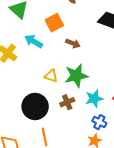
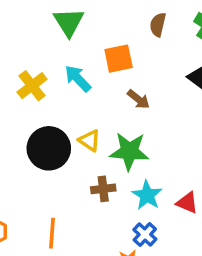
cyan star: (94, 99) -> (147, 195), turned 30
black circle: (35, 106) -> (49, 148), moved

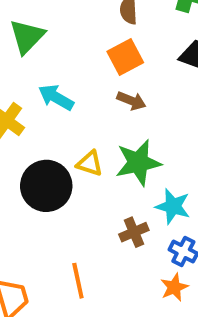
green triangle: (69, 22) -> (27, 37), turned 32
orange square: (119, 59) -> (125, 57), moved
brown cross: (103, 189) -> (134, 232), moved

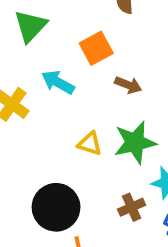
orange square: (125, 57) -> (96, 48), moved
black circle: (46, 186) -> (56, 207), moved

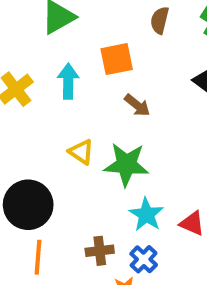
cyan arrow: (58, 82) -> (68, 81), turned 44
brown cross: (132, 207) -> (100, 251), moved

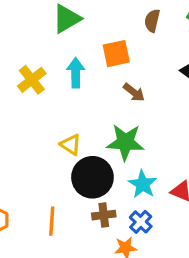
yellow triangle: (81, 152) -> (71, 145), moved
black circle: (28, 205) -> (92, 177), moved

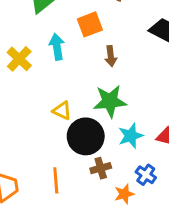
brown arrow: (134, 92) -> (111, 56), turned 54
cyan star: (143, 184) -> (131, 136), turned 30
blue cross: (141, 222) -> (146, 175), moved

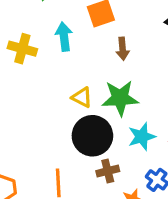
yellow cross: (19, 59) -> (22, 49), turned -30
yellow triangle: (62, 111) -> (82, 97), moved

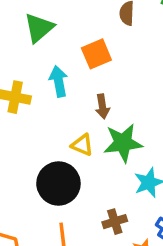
brown arrow: (123, 49) -> (102, 106), moved
black circle: (92, 136) -> (58, 183), moved

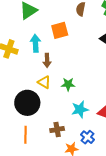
brown arrow: (102, 106) -> (47, 60), moved
green star: (123, 143) -> (68, 84), size x0.6

